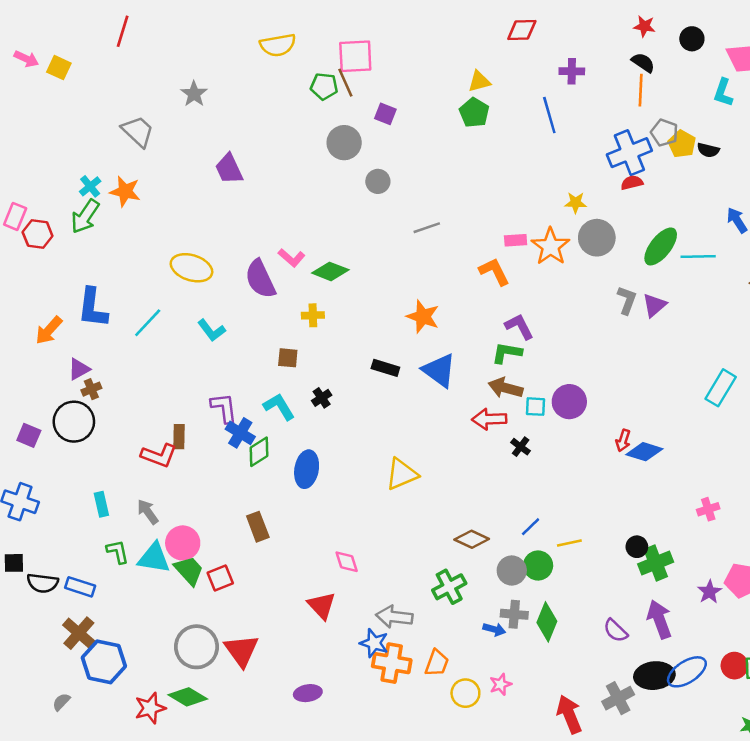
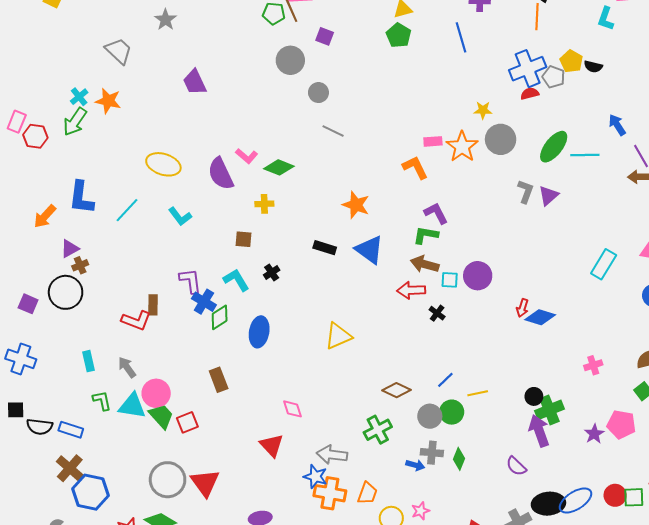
gray pentagon: (664, 133) -> (554, 77), moved
gray line: (427, 228) -> (333, 131), moved, turned 45
purple arrow: (659, 619) -> (539, 431), moved
green diamond: (547, 622) -> (459, 459), size x0.7

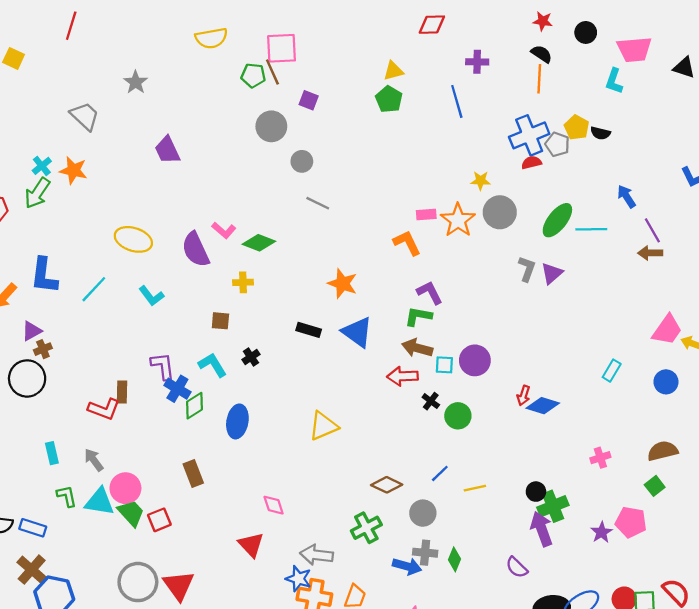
cyan rectangle: (604, 264) -> (612, 371), moved, size x0.7
green circle: (452, 412) -> (458, 416), moved
blue arrow: (415, 465) -> (407, 566), size x1.4

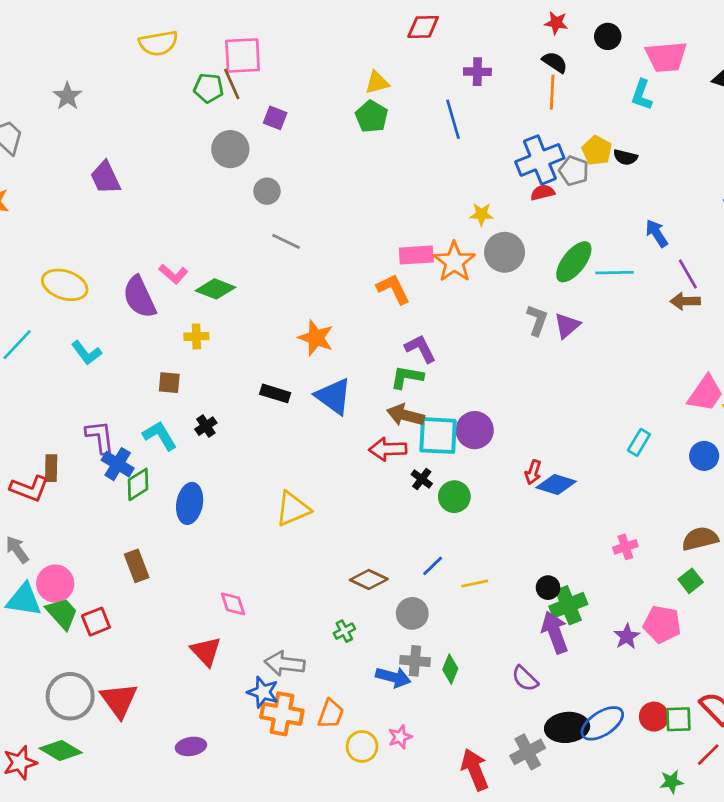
pink rectangle: (426, 215) -> (416, 255), size x1.4
cyan square: (444, 365) -> (438, 436), size x1.8
green cross: (366, 528) -> (344, 631), size x0.6

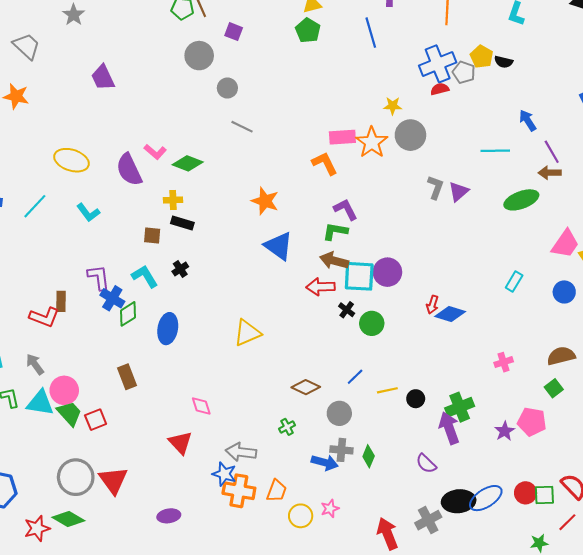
green ellipse: (574, 262) -> (521, 200), moved, turned 32
black rectangle: (275, 393) -> (182, 223), moved
black circle: (548, 588) -> (416, 399), moved

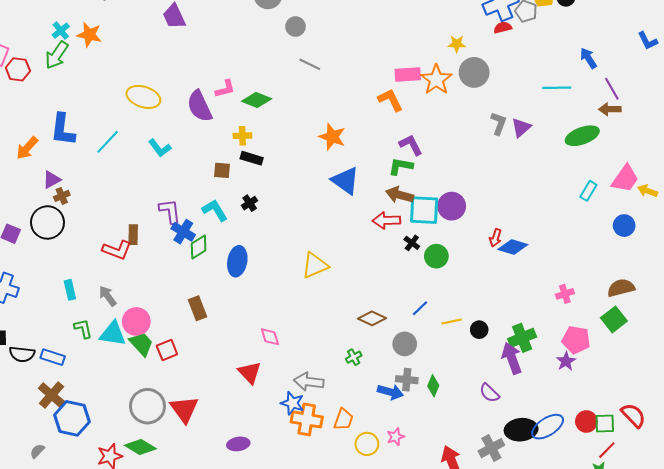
pink L-shape: (155, 152) -> (225, 89), turned -55
cyan rectangle: (514, 282) -> (588, 191), moved
green square: (554, 388) -> (614, 319), size x1.4
pink pentagon: (532, 422) -> (576, 340), moved
red line: (567, 522) -> (607, 450), moved

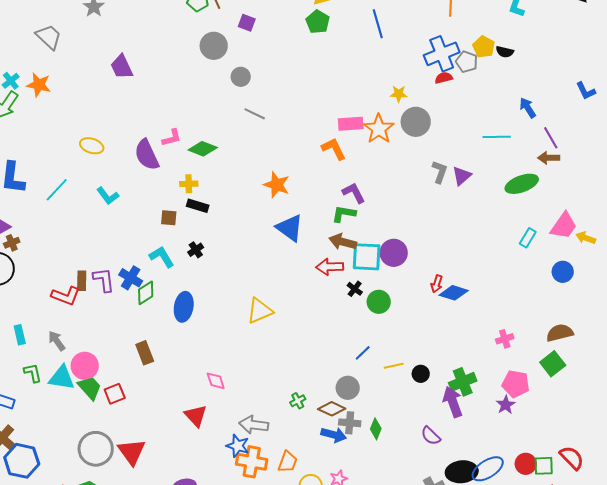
yellow ellipse: (143, 97) -> (92, 146), size x0.7
purple L-shape: (170, 211) -> (104, 280), moved
brown diamond: (372, 318) -> (332, 409), moved

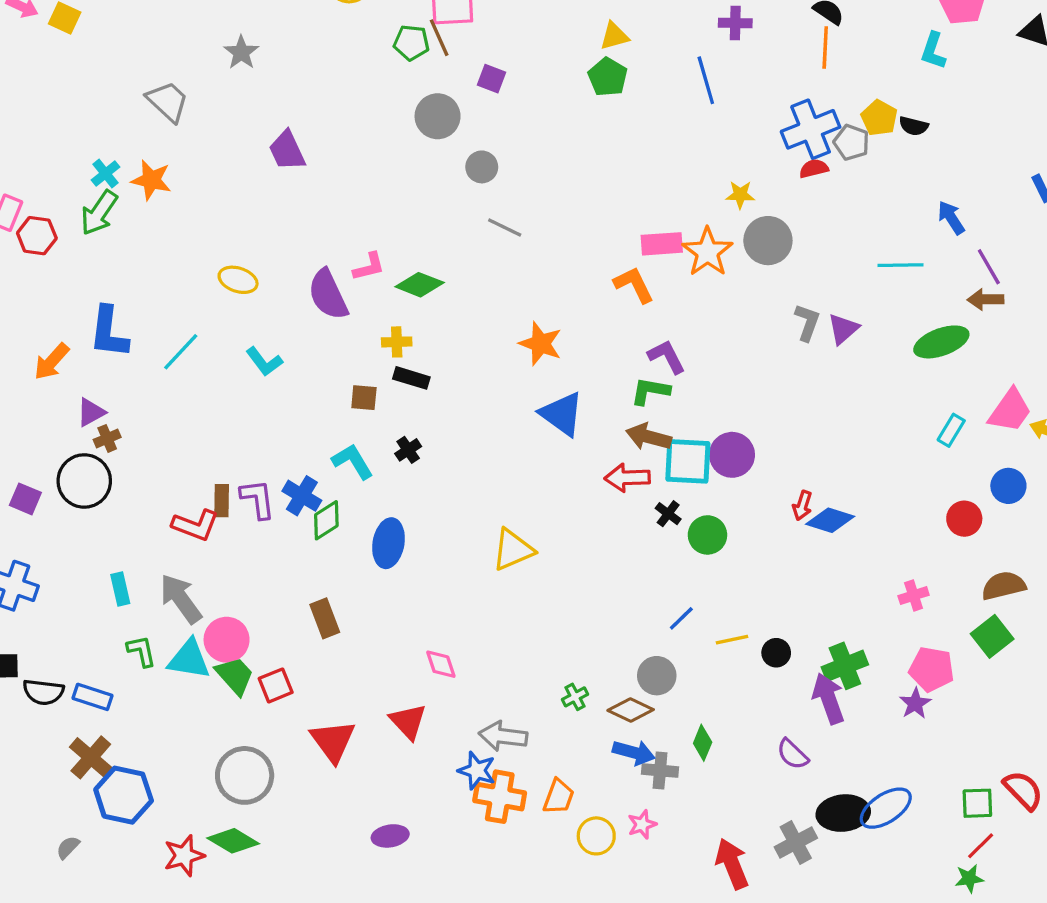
gray arrow: (57, 341) -> (181, 599), size x1.5
gray cross: (350, 423) -> (660, 771), moved
red triangle: (132, 452) -> (333, 741), moved
red circle: (526, 464) -> (964, 519), moved

